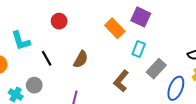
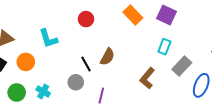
orange rectangle: (115, 28) -> (133, 15), moved
black line: (47, 58) -> (86, 64), moved
gray circle: (34, 85) -> (76, 82), moved

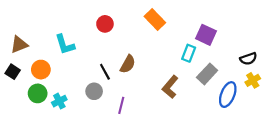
purple square: (167, 15) -> (206, 35), moved
cyan cross: (43, 91) -> (59, 101), turned 32
green circle: (17, 92) -> (38, 93), moved

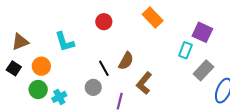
brown L-shape: (170, 87) -> (144, 83), moved

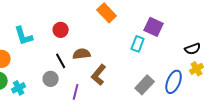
red circle: (104, 22) -> (61, 30), moved
brown semicircle: (126, 61) -> (82, 54), turned -126
gray rectangle: (203, 70) -> (145, 85), moved

